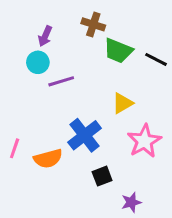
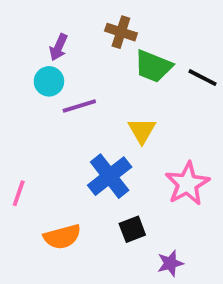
yellow triangle: (122, 103) -> (142, 131), moved, turned -30
orange semicircle: (48, 159) -> (62, 237), moved

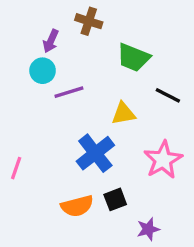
brown cross: (121, 32) -> (89, 21), moved
black line: (202, 78) -> (168, 95), moved
yellow triangle: (142, 131) -> (123, 114), turned 50
orange semicircle: (62, 237) -> (77, 206), moved

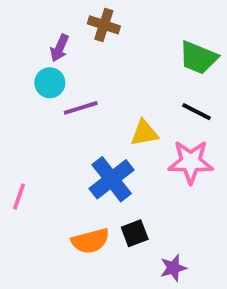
green trapezoid: (133, 57) -> (198, 58), moved
pink star: (163, 160) -> (191, 162), moved, turned 30

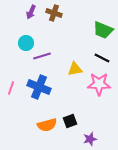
purple arrow: (59, 48) -> (31, 12), moved
blue cross: (112, 179) -> (39, 87), moved, turned -30
pink line: (19, 197) -> (11, 88), moved

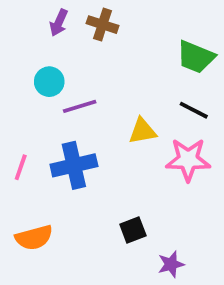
blue cross: (39, 87) -> (74, 165), turned -35
orange semicircle: (47, 125) -> (34, 238), moved

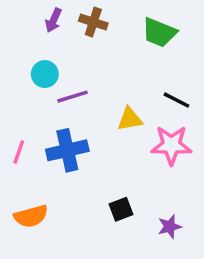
green trapezoid: (196, 57) -> (159, 32), moved
purple star: (171, 264) -> (170, 227), moved

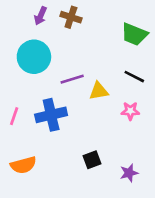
green trapezoid: (159, 32) -> (134, 34), moved
cyan circle: (45, 74) -> (34, 57), size x1.6
purple line: (73, 97) -> (72, 79), moved
pink star: (171, 145) -> (130, 111), size x0.6

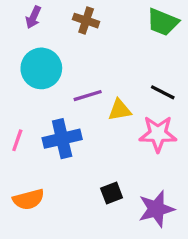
purple arrow: (41, 16) -> (33, 17), moved
green trapezoid: (134, 34) -> (163, 22), moved
pink star: (130, 111) -> (158, 134), size x1.6
purple star: (129, 173) -> (156, 209), size x1.6

